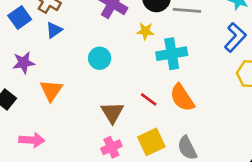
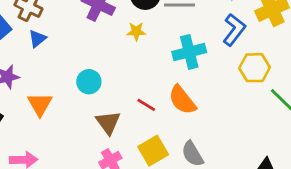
cyan cross: (172, 54) -> (189, 52), moved
cyan circle: (100, 58) -> (89, 82), moved

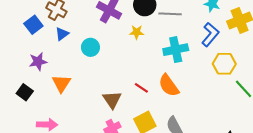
cyan circle: (89, 82) -> (90, 47), moved

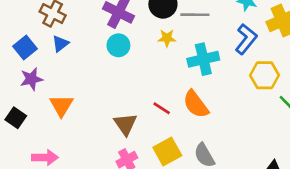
blue square: (33, 25) -> (25, 48), moved
yellow star: (137, 32) -> (167, 38), moved
cyan circle: (90, 47) -> (118, 45), moved

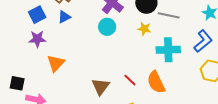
black square: (16, 118) -> (17, 83), moved, turned -35

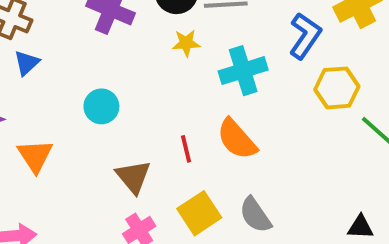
cyan circle: (107, 27) -> (101, 106), moved
red line: (130, 80) -> (186, 149), turned 48

